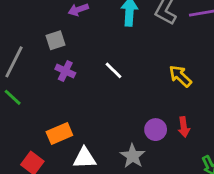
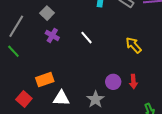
gray square: (56, 40) -> (47, 13), turned -32

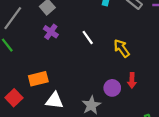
yellow arrow: (134, 45) -> (122, 48), moved
red arrow: (133, 81) -> (132, 80), moved

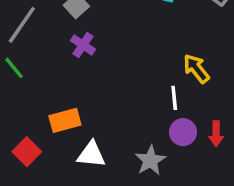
white line: (88, 37) -> (174, 98), moved, turned 32
red arrow: (132, 80) -> (216, 134), moved

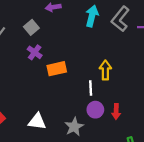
yellow arrow: (196, 69) -> (105, 70), turned 36
orange rectangle: (65, 120) -> (57, 69), moved

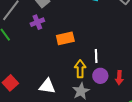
purple cross: (35, 52) -> (37, 22), moved, turned 32
yellow arrow: (105, 70) -> (80, 69), moved

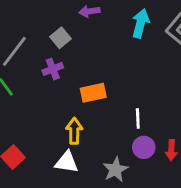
yellow arrow: (80, 69) -> (74, 131), moved

